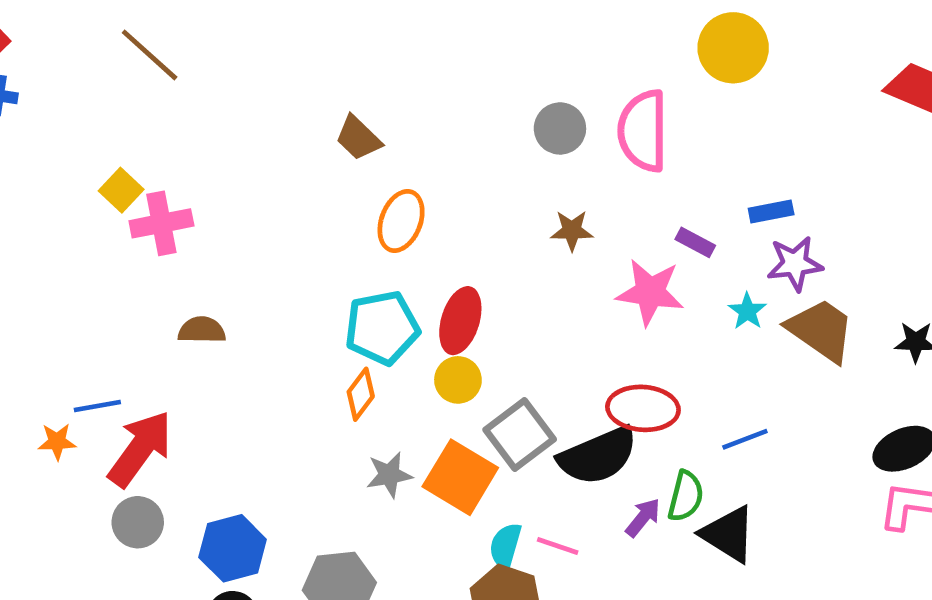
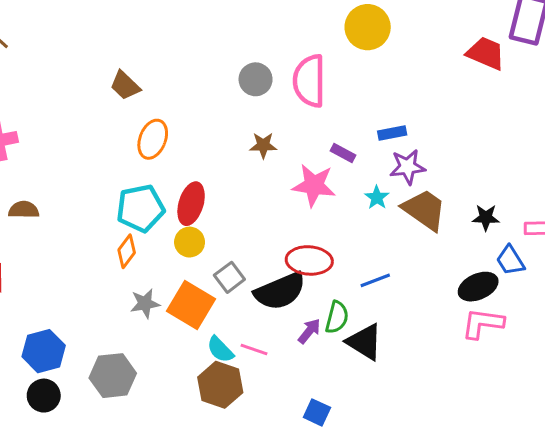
gray square: (520, 434) -> (229, 277), size x0.7
cyan semicircle: (505, 546) -> (220, 350), turned -60

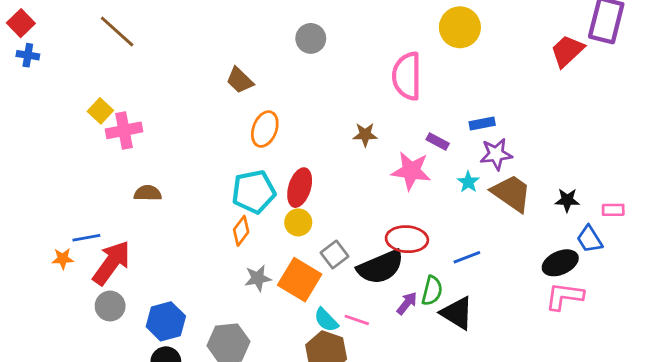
red trapezoid: (486, 53) -> (567, 51), turned -66
gray circle: (256, 79) -> (311, 38), moved

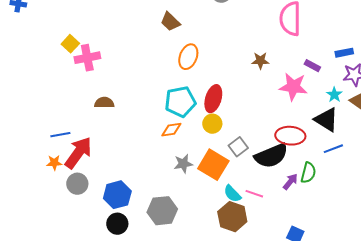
orange diamond: (241, 231) -> (171, 130), turned 45
orange star: (63, 259) -> (54, 163), moved
black triangle: (457, 313) -> (326, 120), moved

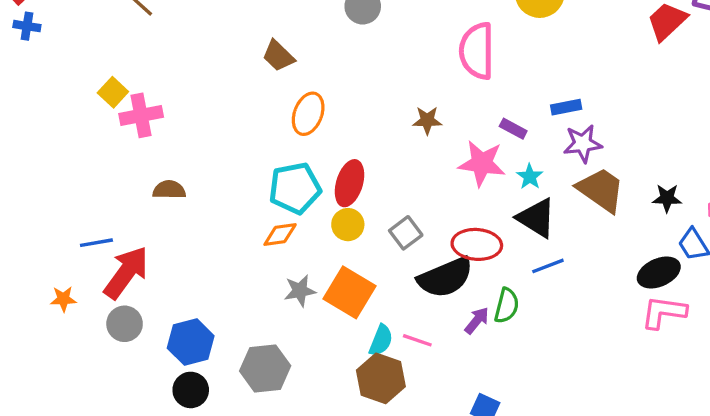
cyan star: (334, 95) -> (530, 177), moved
gray square: (238, 147) -> (406, 233), moved
orange star: (54, 163) -> (63, 299), moved
cyan semicircle: (232, 194) -> (381, 340), turned -114

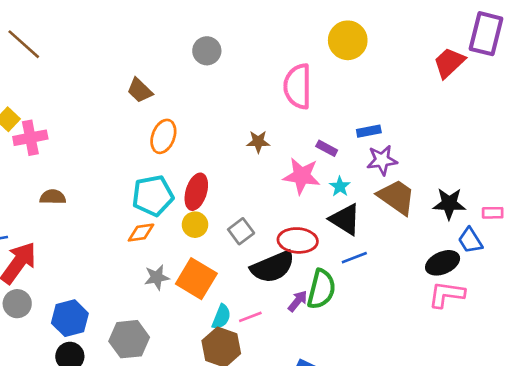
black star: (667, 198) -> (449, 204), size x1.4
green semicircle: (507, 306) -> (321, 289), size x1.4
pink line: (417, 340) -> (250, 317), turned -40

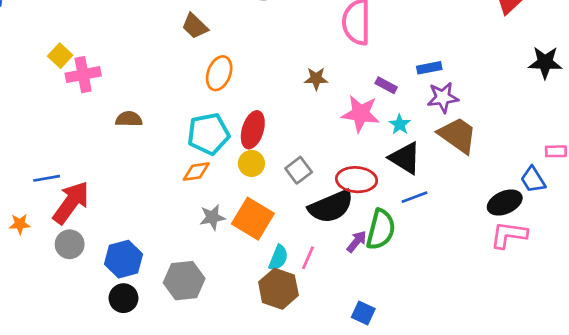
brown semicircle: (53, 197) -> (129, 119), moved
black star: (449, 204) -> (545, 62), moved
pink line: (250, 317) -> (308, 258), turned -45

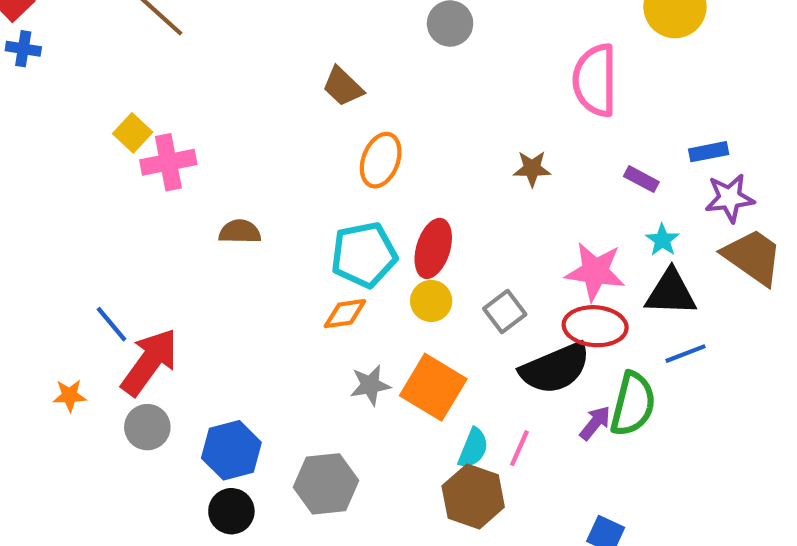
pink star: (361, 114) -> (595, 272), moved
black triangle: (405, 158) -> (671, 293), turned -30
blue line: (47, 178) -> (112, 324), turned 60

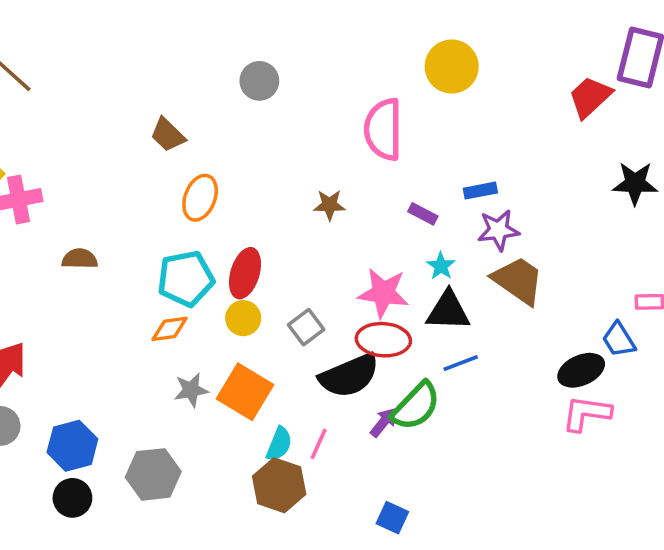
green semicircle: (633, 404) -> (416, 406), turned 30

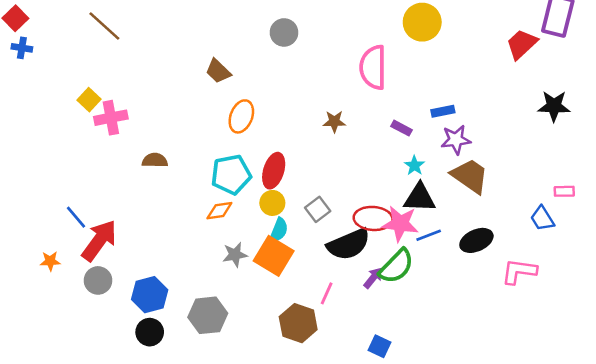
pink star: (383, 293) -> (400, 224), moved
black ellipse: (581, 370) -> (476, 240), moved
cyan semicircle: (279, 444) -> (279, 230), moved

